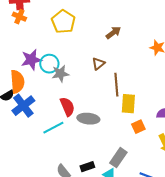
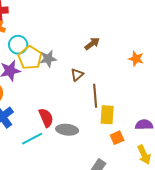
yellow pentagon: (63, 22) -> (30, 58), moved
cyan circle: (49, 64) -> (18, 45), moved
gray star: (60, 74) -> (48, 59), moved

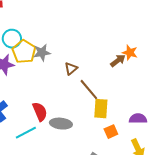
brown arrow: (92, 44) -> (118, 61), moved
brown line: (95, 96) -> (89, 90), turned -35

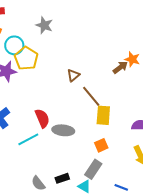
gray star: (42, 53) -> (44, 25), moved, turned 30
orange square: (111, 132) -> (101, 145), moved

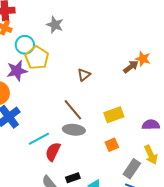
brown line: (91, 96) -> (73, 110), moved
yellow rectangle: (103, 115) -> (114, 115), turned 66
red semicircle: (42, 118) -> (53, 152), moved, turned -132
gray rectangle: (93, 169) -> (132, 169), moved

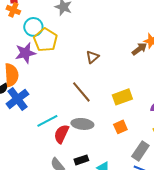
gray ellipse: (74, 130) -> (82, 124), moved

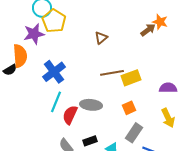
brown line: (81, 92) -> (112, 73), moved, turned -60
blue cross: (17, 99) -> (54, 72), moved
cyan line: (47, 121) -> (56, 102), turned -40
gray rectangle: (140, 151) -> (134, 133), moved

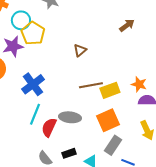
orange star: (160, 22) -> (139, 84), moved
brown arrow: (148, 30) -> (127, 25), moved
orange square: (129, 108) -> (108, 120), size x1.6

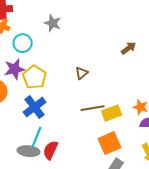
yellow pentagon: (33, 33) -> (35, 77), moved
gray ellipse: (70, 117) -> (29, 151), moved

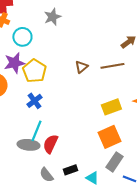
gray star: (53, 23) -> (52, 17), turned 30
blue cross: (35, 107) -> (34, 101), size x0.7
brown line: (93, 108) -> (112, 66), moved

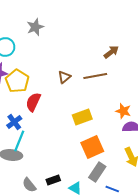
blue cross: (34, 101) -> (14, 122), moved
yellow rectangle: (111, 107) -> (82, 117), moved
red semicircle: (50, 144) -> (33, 102), moved

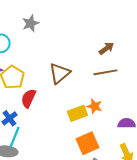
brown line: (95, 76) -> (105, 72), moved
brown triangle: (64, 77) -> (59, 73), size x1.6
orange star: (123, 111) -> (94, 106), moved

